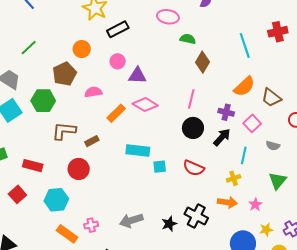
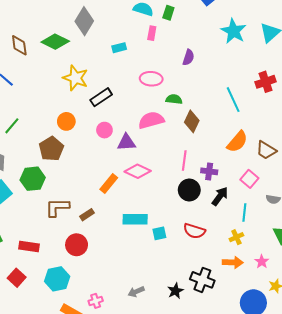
pink semicircle: (93, 92) -> (151, 120), moved, size x1.4
purple cross: (226, 112) -> (209, 171), moved
gray arrow: (131, 220) -> (136, 292), size x0.7

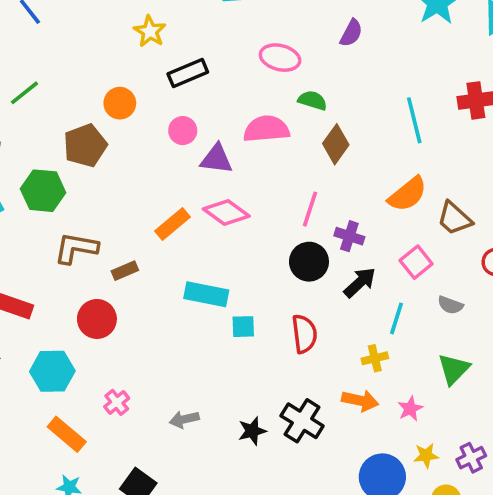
yellow star: (75, 78) -> (150, 31), size x0.7
red semicircle: (194, 231) -> (304, 334), turned -125
pink cross: (96, 301) -> (117, 402), moved, turned -32

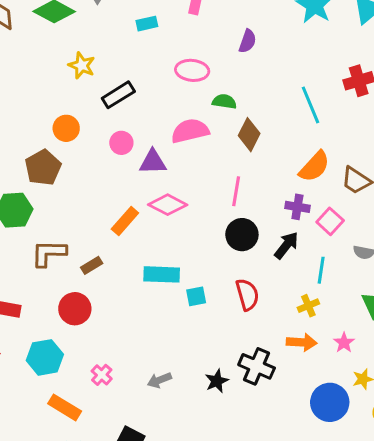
purple cross: (349, 236) -> (297, 207), moved

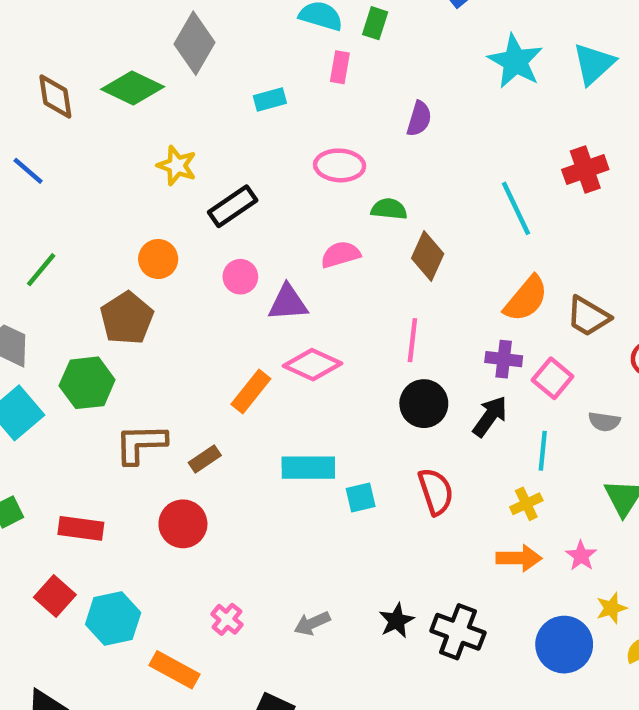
pink semicircle: (190, 131) -> (340, 255), size x0.7
cyan hexagon: (45, 357) -> (113, 619), moved
black cross: (257, 366) -> (458, 632), moved

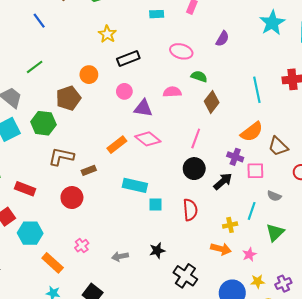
pink square: (553, 378) -> (255, 171), turned 36
cyan line: (543, 451) -> (252, 211), moved
black star: (397, 621) -> (157, 251), moved

